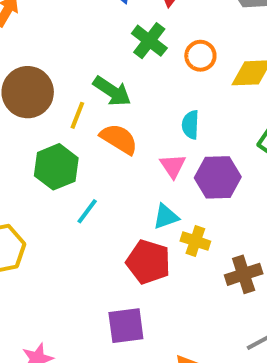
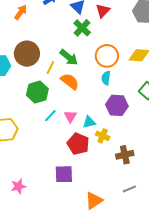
green cross: (149, 41) -> (82, 28), moved
orange circle: (200, 56) -> (107, 56), moved, size x1.5
pink triangle: (173, 166) -> (70, 116), moved

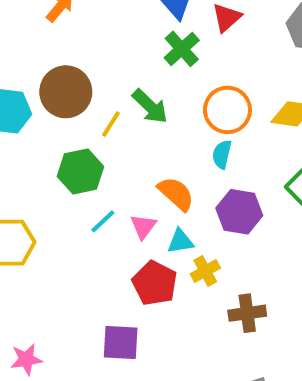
orange semicircle: (70, 81) -> (176, 194), moved
yellow cross: (103, 136) -> (205, 271), turned 32

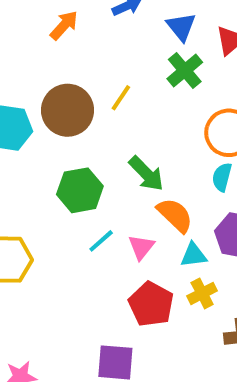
green arrow: (150, 106) -> (146, 174), moved
yellow line: (111, 124) -> (121, 98), moved
cyan triangle: (180, 241) -> (194, 255), moved

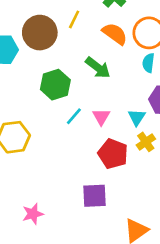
orange semicircle: (175, 215) -> (115, 34), moved
cyan triangle: (194, 255) -> (137, 117), turned -42

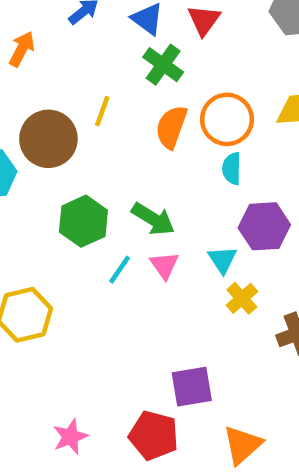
orange semicircle: (115, 34) -> (171, 127), turned -100
green arrow: (98, 68) -> (153, 219), moved
red pentagon: (113, 154) -> (154, 435), moved
purple square: (95, 196) -> (192, 387), moved

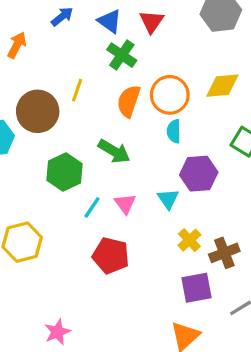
green arrow: (153, 219) -> (114, 151), moved
yellow cross: (242, 298) -> (189, 240), moved
purple square: (192, 387) -> (196, 288), moved
red pentagon: (154, 435) -> (111, 256), moved

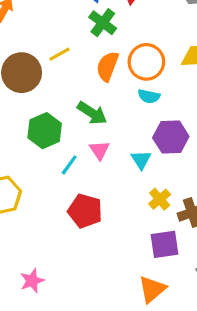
yellow line: (77, 90) -> (59, 54), turned 40
cyan semicircle: (174, 131) -> (149, 96), turned -80
pink triangle: (125, 204) -> (99, 150), moved

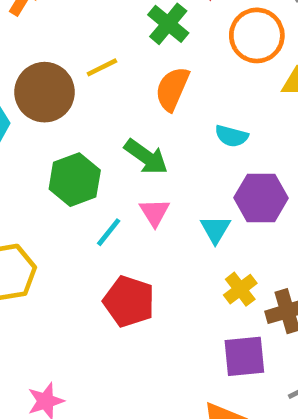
orange circle: (146, 62) -> (257, 35), moved

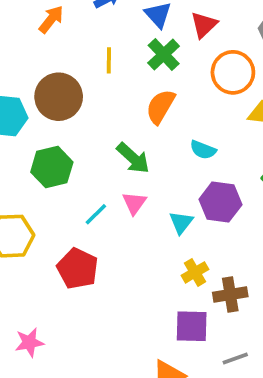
yellow line: (102, 67) -> (109, 60), moved, turned -70
green hexagon: (75, 180) -> (52, 167), moved
red pentagon: (129, 301) -> (78, 269), moved

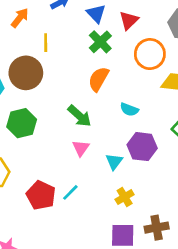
yellow line: (109, 60) -> (46, 43), moved
cyan line: (96, 214) -> (70, 192), moved
brown cross: (230, 294) -> (157, 228), moved

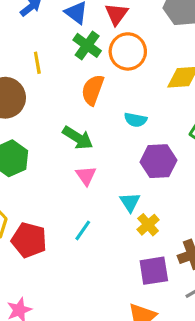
yellow line: (46, 43) -> (37, 63), moved
orange circle: (150, 54) -> (128, 51), moved
cyan triangle: (114, 162) -> (130, 202), moved
red pentagon: (41, 195) -> (29, 240), moved

